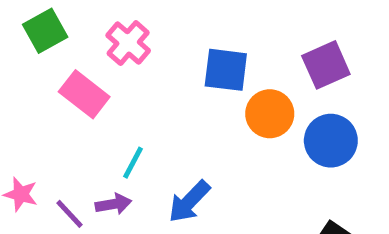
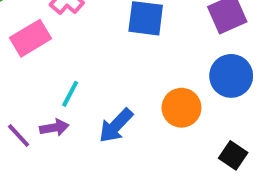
pink rectangle: (84, 94) -> (30, 38), turned -69
orange circle: (270, 114) -> (181, 108), moved

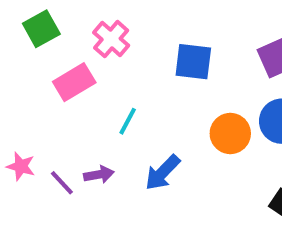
cyan line: (70, 94) -> (128, 121), moved
orange circle: (181, 108) -> (230, 133), moved

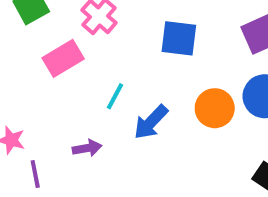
blue arrow: (163, 173) -> (151, 122), moved
purple line: (62, 183) -> (35, 174), moved, turned 32

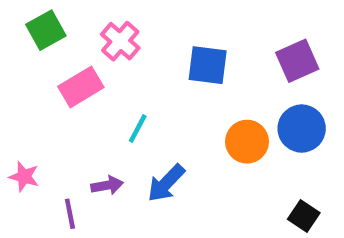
blue arrow: (151, 122) -> (166, 183), moved
purple line: (35, 174) -> (70, 214), moved

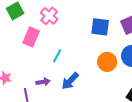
blue square: (208, 65) -> (100, 27), moved
pink rectangle: (81, 87) -> (31, 37), turned -36

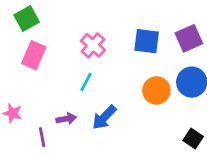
pink cross: (49, 16) -> (93, 45), moved
pink rectangle: (31, 37) -> (34, 55), moved

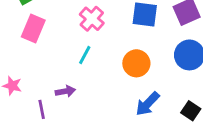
orange circle: (156, 91) -> (136, 63), moved
blue arrow: (104, 117) -> (148, 104), moved

